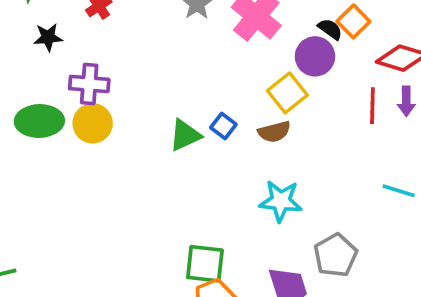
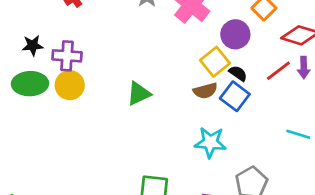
black semicircle: (330, 29) -> (238, 73), moved
black star: (48, 37) -> (33, 45), moved
red line: (372, 106) -> (278, 71), turned 52
blue square: (223, 126) -> (235, 96), moved, size x1.5

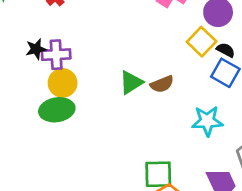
black star: (33, 45) -> (36, 49), moved
green ellipse: (30, 84) -> (57, 110), moved
brown semicircle: (205, 91) -> (162, 84), moved

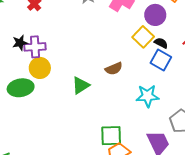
green triangle: (131, 82) -> (81, 85), moved
green ellipse: (57, 110) -> (21, 88), moved

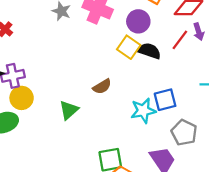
black semicircle: (161, 43) -> (149, 51), size x1.5
blue square: (161, 60) -> (165, 100), moved, turned -35

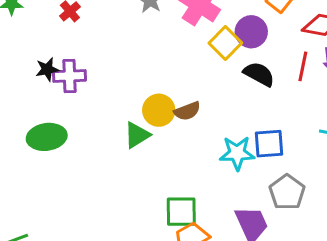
red line: (180, 40) -> (303, 66), turned -35
yellow square: (129, 47) -> (225, 43), moved
yellow circle: (22, 98) -> (159, 110), moved

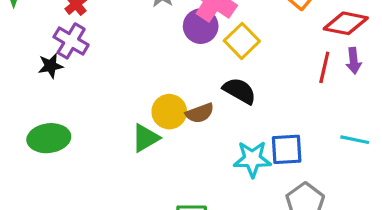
purple circle: (251, 32) -> (201, 26), moved
black semicircle: (259, 74) -> (239, 91), moved
purple cross: (70, 76) -> (71, 41), moved, turned 32

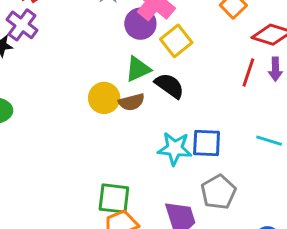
green triangle: (145, 138) -> (138, 69), moved

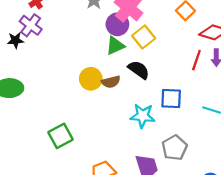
green triangle: (138, 69) -> (115, 46), moved
blue square: (207, 143) -> (171, 98), moved
green square: (114, 198) -> (60, 136), moved, turned -35

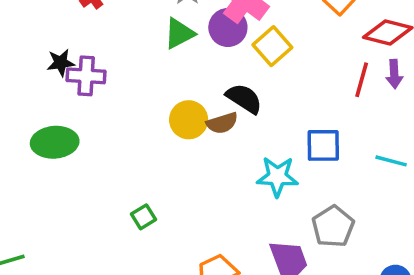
purple cross: (31, 25) -> (86, 76), moved, turned -30
green triangle: (115, 46) -> (179, 33), moved
black semicircle: (139, 70) -> (244, 98), moved
green square: (60, 136) -> (143, 217), size x0.6

